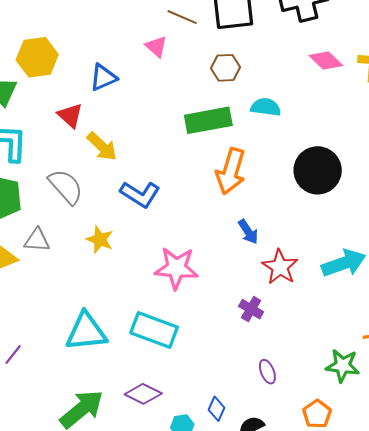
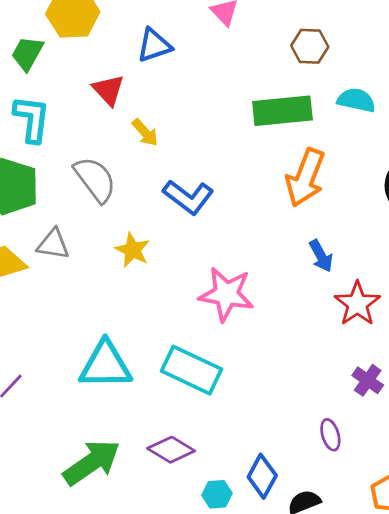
yellow arrow: (102, 146) -> (145, 133), size x0.7
purple cross: (251, 309) -> (368, 380), moved
blue diamond: (217, 409) -> (262, 476), size x1.4

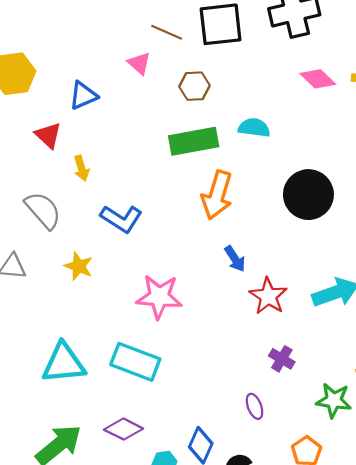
brown hexagon: (310, 46) -> (194, 86), moved
yellow arrow: (145, 133) -> (81, 168), turned 30

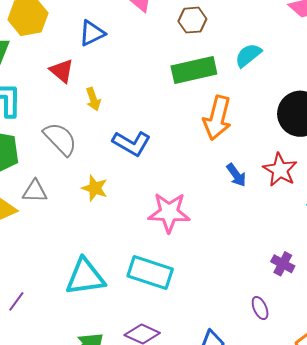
cyan semicircle: (254, 128) -> (248, 55), turned -44
red star: (268, 296) -> (280, 170), moved

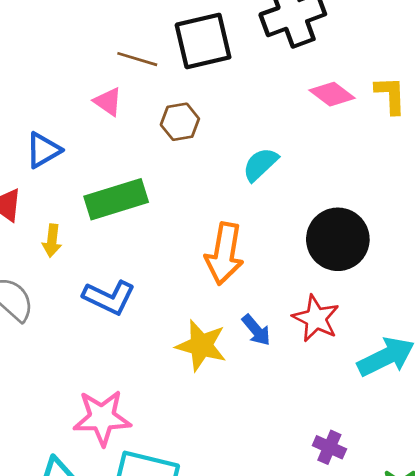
green rectangle: (194, 70) -> (116, 199), moved
yellow arrow: (93, 99) -> (52, 241), turned 30
yellow star: (95, 188) -> (201, 345), moved, size x1.4
pink star: (169, 212) -> (102, 418), moved

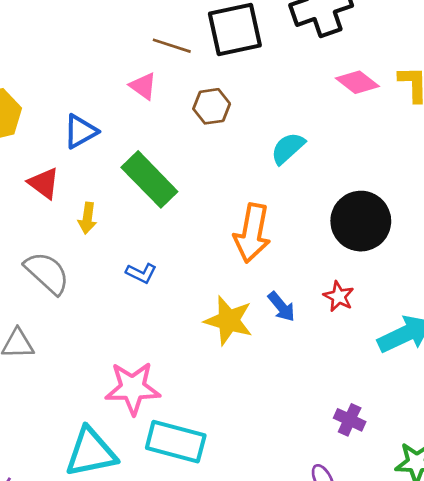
green rectangle: (116, 199) -> (149, 179), turned 62
blue L-shape: (109, 297) -> (141, 273), size x0.6
red star: (316, 318) -> (339, 296), size x0.7

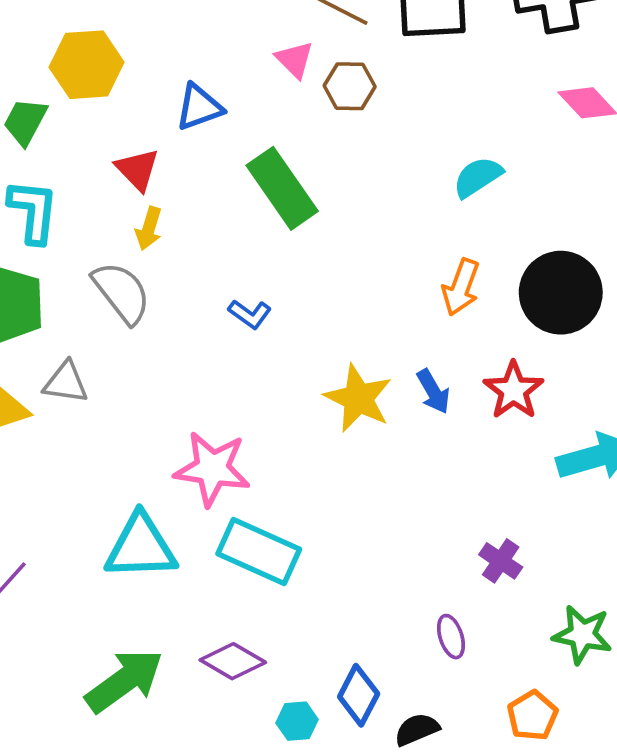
brown hexagon: (212, 106) -> (350, 86), moved
yellow arrow: (87, 218) -> (149, 228), moved
orange arrow: (252, 233) -> (461, 287), moved, size x0.7
red star: (339, 296) -> (514, 390), size x1.4

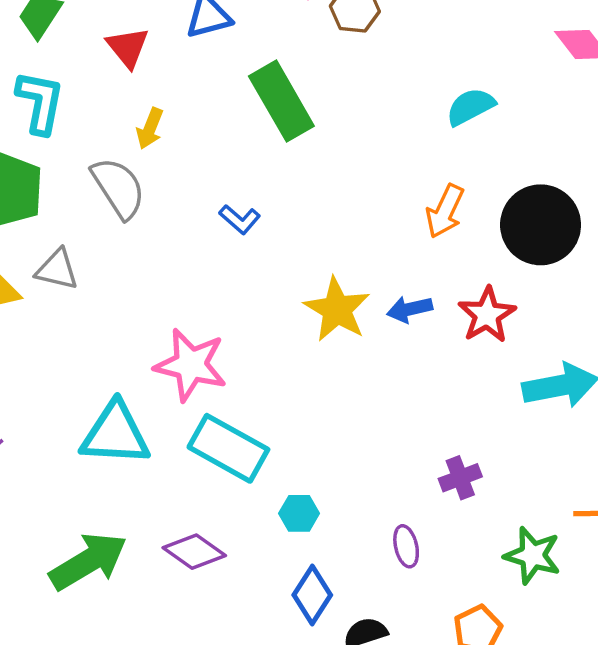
red triangle: (137, 169) -> (128, 47), moved
blue arrow: (433, 391) -> (410, 309), turned 102
purple cross: (501, 561) -> (460, 478), turned 30
cyan hexagon: (297, 721) -> (299, 513), moved

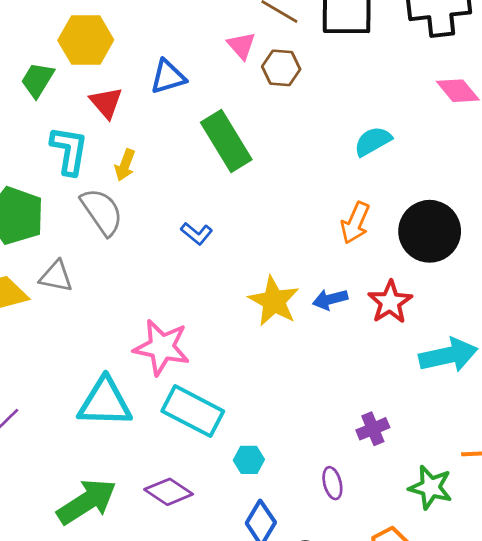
cyan L-shape: (40, 102) -> (69, 150), moved

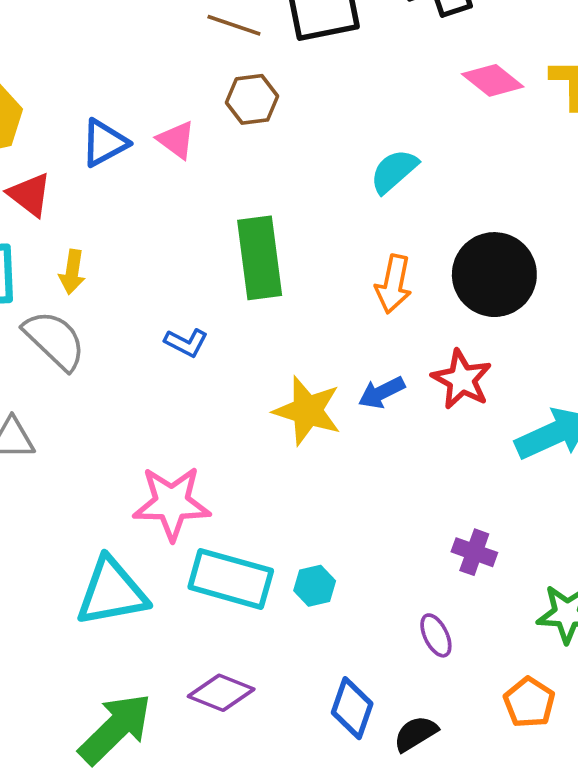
pink triangle: (241, 46) -> (176, 140), moved
green rectangle: (226, 141) -> (260, 258), moved, turned 36
purple cross: (373, 429) -> (474, 552), turned -36
cyan hexagon: (249, 460) -> (315, 586), moved

